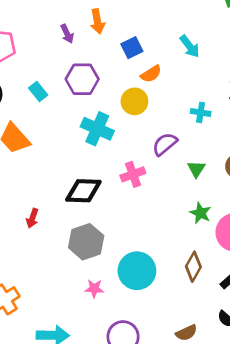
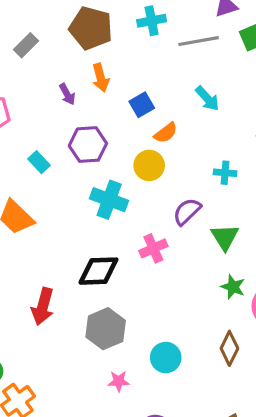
green triangle: (196, 169) -> (225, 237), size x1.4
red arrow: (32, 218) -> (43, 306), size x1.6
cyan circle: (137, 271) -> (166, 358), size x0.7

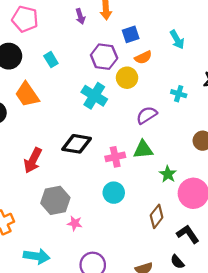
purple hexagon: (88, 145) -> (104, 57), moved
green triangle: (225, 237) -> (143, 149), moved, turned 45
pink cross: (153, 248) -> (115, 157), moved
gray hexagon: (106, 329) -> (55, 200), moved
cyan circle: (166, 358) -> (114, 193), moved

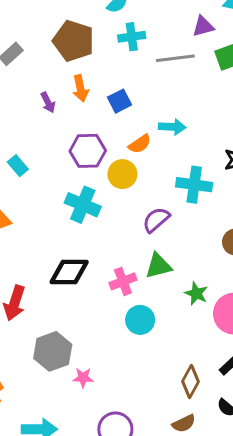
blue square: (131, 34) -> (120, 101), moved
cyan arrow: (177, 40) -> (172, 127), moved, turned -48
cyan cross: (179, 94) -> (194, 185), size x1.6
cyan circle: (114, 193) -> (140, 320), moved
brown diamond: (157, 216) -> (191, 382), moved

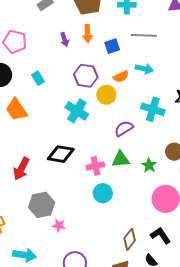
gray line: (175, 58) -> (144, 35), moved
green star: (196, 293) -> (149, 165), moved

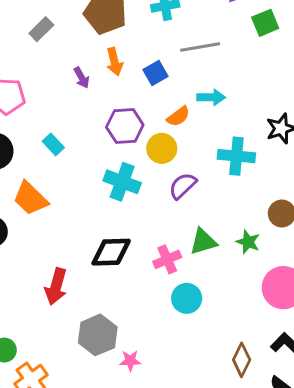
purple semicircle: (124, 128) -> (183, 186), moved

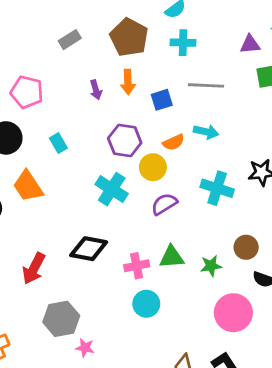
green star: (248, 242) -> (211, 266), turned 30

